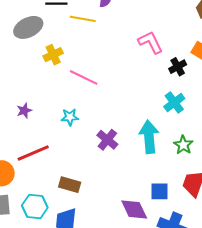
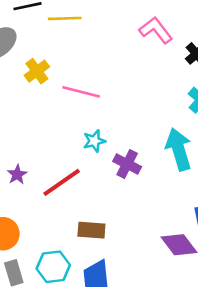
purple star: (24, 111) -> (17, 175), moved
cyan star: (70, 117) -> (94, 141), moved
red line: (33, 153) -> (62, 182), moved

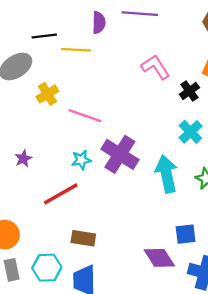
cyan star: (94, 141) -> (81, 160), moved
purple cross: (127, 164) -> (120, 154), moved, size x1.5
purple star: (17, 175) -> (23, 159), moved

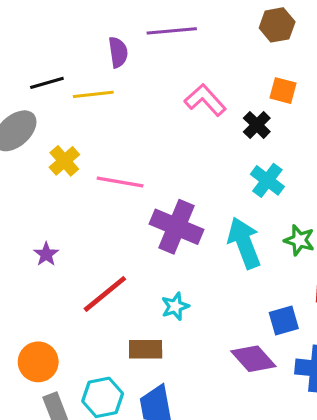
cyan star: (81, 160) -> (175, 306), moved

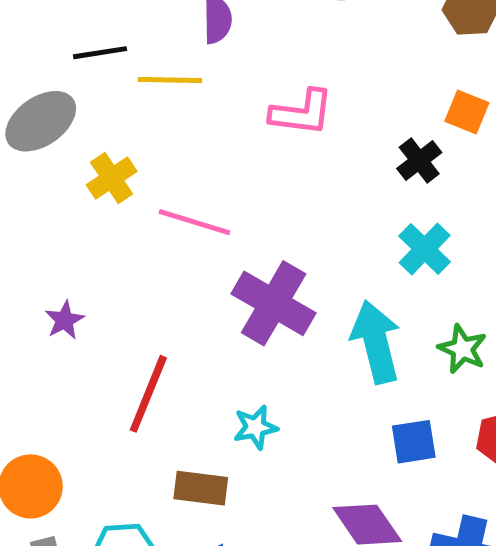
pink L-shape: (205, 100) -> (302, 113), moved, turned 132
red line: (105, 294) -> (148, 394), turned -36
blue square: (284, 321) -> (414, 442), moved

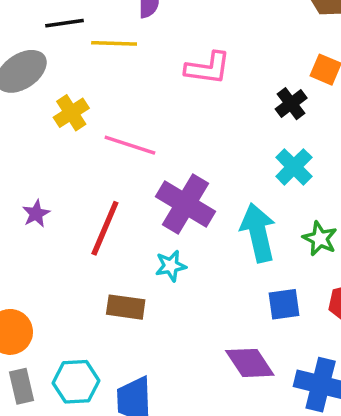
red line: (148, 394) -> (105, 228), moved
cyan star: (255, 427) -> (171, 266), moved
brown rectangle: (201, 488) -> (126, 307), moved

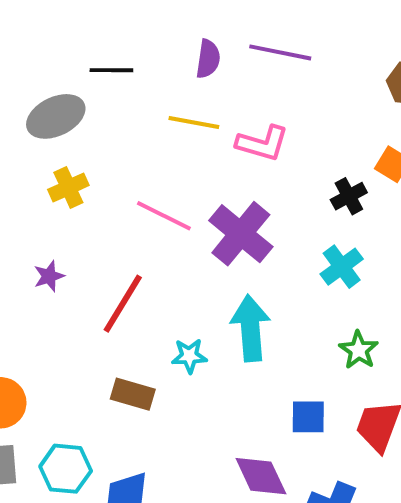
yellow line: (114, 43) -> (194, 122), moved
yellow cross: (71, 113) -> (68, 187), moved
purple cross: (185, 204) -> (241, 234), moved
cyan arrow: (258, 233) -> (250, 328), moved

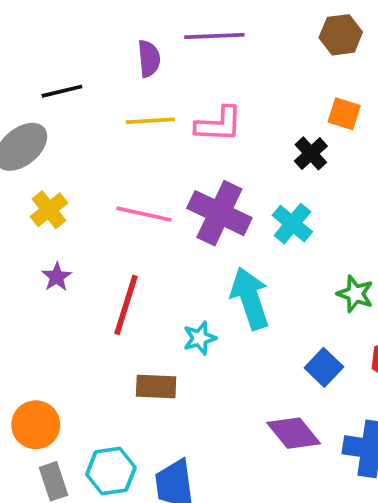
cyan cross: (342, 267) -> (292, 224), moved
purple star: (49, 276) -> (57, 277), moved
blue square: (308, 417) -> (324, 367), turned -33

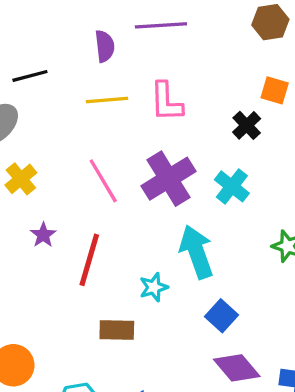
pink L-shape: (219, 124) -> (166, 102), turned 87
purple cross: (219, 213) -> (168, 179), turned 34
pink line: (144, 214) -> (103, 181), turned 48
purple star: (57, 277) -> (43, 235), moved
blue square: (324, 367) -> (221, 316), moved

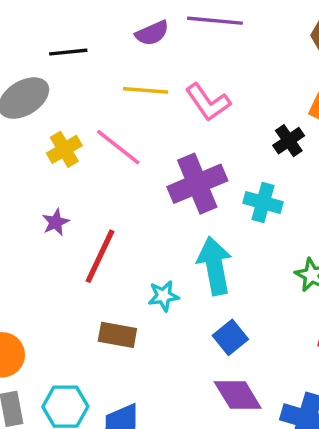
purple semicircle: (105, 46) -> (152, 33), turned 64
pink L-shape: (166, 102) -> (208, 102), turned -42
yellow cross: (21, 179) -> (64, 149), moved
pink line: (103, 181) -> (118, 147), moved, turned -30
cyan cross: (232, 186) -> (263, 203), turned -32

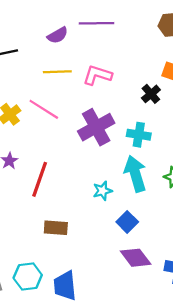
pink L-shape: (208, 102) -> (97, 75), turned 148
cyan arrow: (215, 266) -> (135, 174), moved
cyan star: (164, 296) -> (102, 191), moved

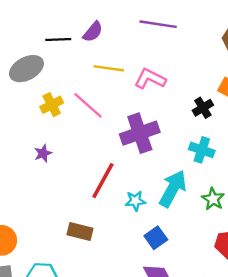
purple semicircle: (58, 35) -> (93, 32), moved, turned -30
cyan cross: (139, 135) -> (202, 150), moved
cyan arrow: (135, 174) -> (173, 189), turned 36
red line: (40, 179) -> (103, 181), moved

